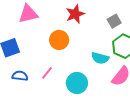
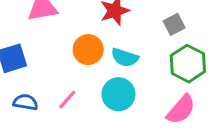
cyan semicircle: (100, 58) -> (125, 57), moved
cyan circle: (77, 83) -> (118, 94), moved

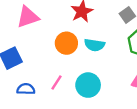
cyan circle: (118, 94) -> (88, 85), moved

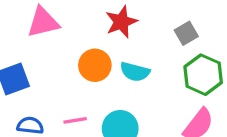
pink line: (56, 82) -> (75, 120), turned 42

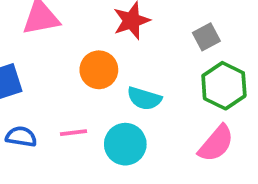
cyan semicircle: (135, 72) -> (144, 98), moved

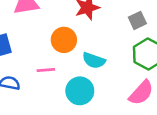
pink line: (73, 133) -> (46, 70), moved

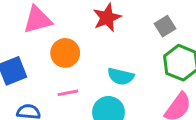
orange circle: (64, 40) -> (65, 53), moved

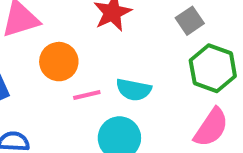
pink line: (68, 93) -> (87, 95), moved

